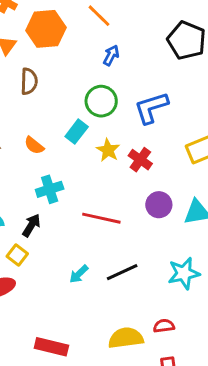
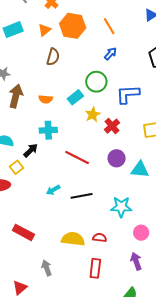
orange semicircle: (34, 145) -> (46, 99), turned -48

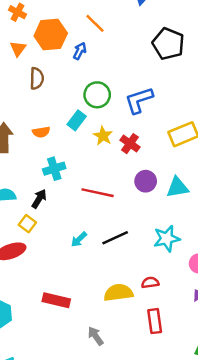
blue arrow: (110, 54) -> (80, 51), moved

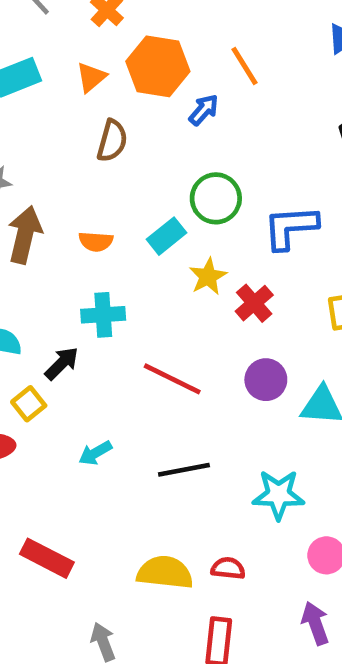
cyan arrow: (79, 239) -> (95, 453), moved

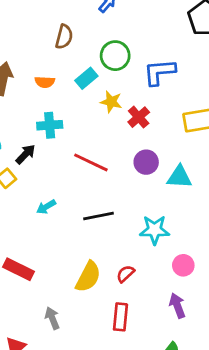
brown semicircle: (112, 141) -> (64, 37), moved
yellow star: (208, 276) -> (111, 102), turned -30
red semicircle: (228, 568) -> (125, 274), turned -48
yellow semicircle: (165, 572) -> (88, 277), turned 112

